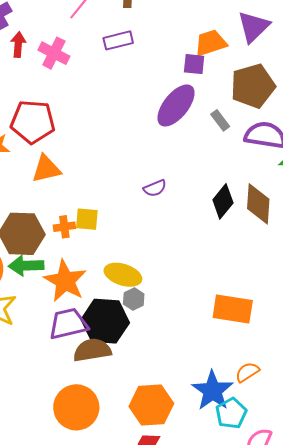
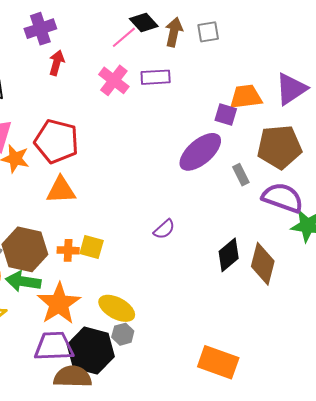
pink cross: (54, 53) -> (114, 80), moved
purple semicircle: (155, 188) -> (164, 229), turned -30

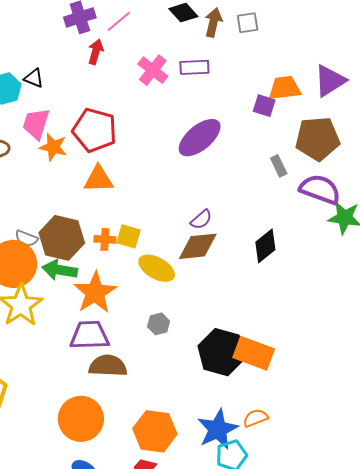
pink line: (124, 37) -> (119, 21), moved
purple ellipse: (200, 152) -> (200, 138), moved
brown diamond: (263, 264) -> (198, 246), moved, turned 69
yellow ellipse: (117, 308) -> (157, 268), moved
black hexagon: (91, 351) -> (222, 352), moved

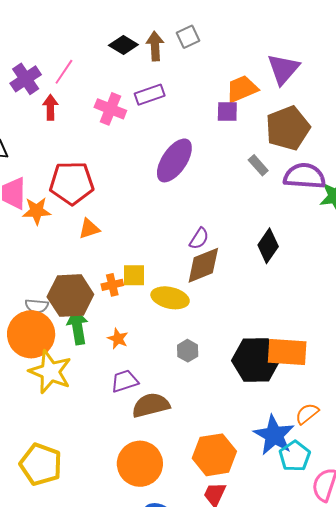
orange triangle: (99, 179) -> (89, 229), size x0.7
green arrow: (60, 270) -> (77, 327), turned 88
orange star: (95, 293) -> (118, 339), size x0.5
purple trapezoid: (90, 335) -> (125, 381), size x0.7

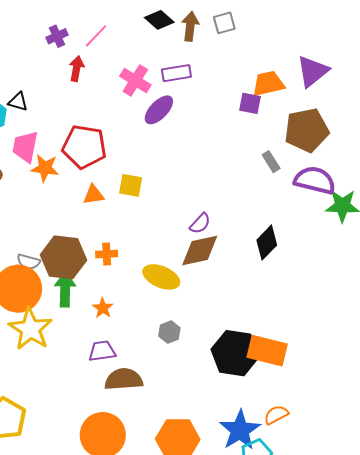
purple cross: (26, 79) -> (57, 36), size x0.7
purple ellipse: (174, 160) -> (159, 110), moved, size x0.7
yellow square: (134, 275) -> (131, 185), moved

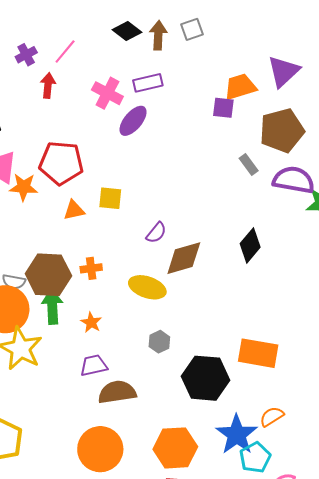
purple semicircle: (200, 224) -> (156, 233), moved
black hexagon: (235, 353) -> (205, 378), moved

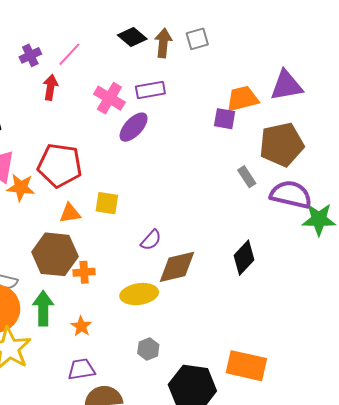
purple triangle: (283, 71) -> (286, 86), turned 30
brown hexagon: (48, 275) -> (55, 254), moved
yellow ellipse: (147, 287) -> (139, 294), turned -30

